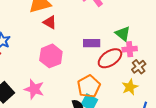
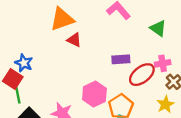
green triangle: (123, 34) -> (158, 28), moved
pink hexagon: (51, 56) -> (94, 94), moved

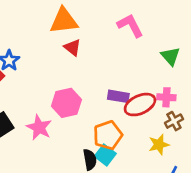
purple rectangle: (121, 59) -> (118, 96), moved
pink hexagon: (94, 94) -> (66, 103), moved

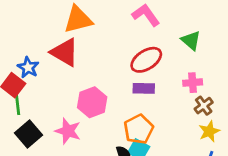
red triangle: (72, 47) -> (65, 52), moved, size x1.6
red ellipse: (140, 105) -> (146, 60), moved
yellow star: (159, 145) -> (209, 131), moved

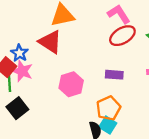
red ellipse: (146, 60) -> (122, 36), moved
pink star: (68, 131) -> (22, 71), moved

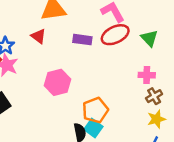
red triangle: (50, 42) -> (39, 36), size x0.6
purple rectangle: (114, 75) -> (82, 40), moved

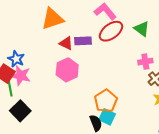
red triangle: (39, 36) -> (66, 43), moved
pink hexagon: (58, 82) -> (67, 70), moved

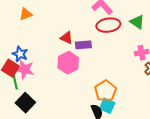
orange triangle: (52, 19) -> (26, 14), moved, size x0.6
red ellipse: (111, 31) -> (108, 25), turned 30
purple rectangle: (83, 41) -> (83, 45), moved

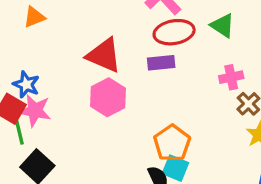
red triangle: (66, 38) -> (104, 55), size x1.6
purple rectangle: (83, 45) -> (161, 63), moved

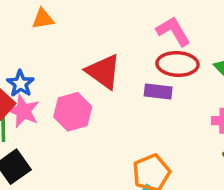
pink hexagon: (108, 97) -> (73, 112), moved

